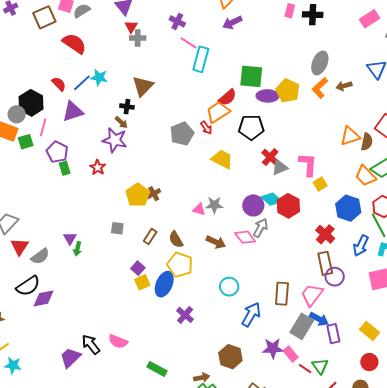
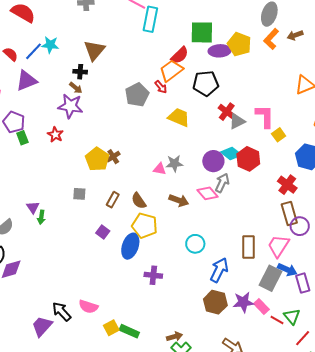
yellow square: (142, 282) -> (111, 328), moved
purple cross: (185, 315) -> (153, 275), turned -30
brown hexagon: (230, 357) -> (215, 302), moved

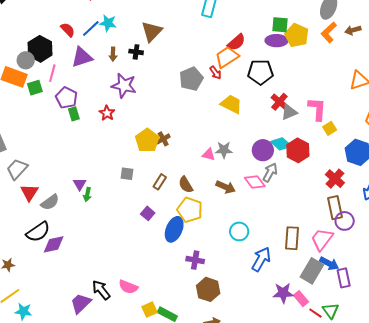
green square: (202, 32) -> (280, 25), moved, size x0.7
brown arrow: (76, 88) -> (113, 54), moved, turned 48
brown hexagon: (215, 302) -> (208, 289), moved

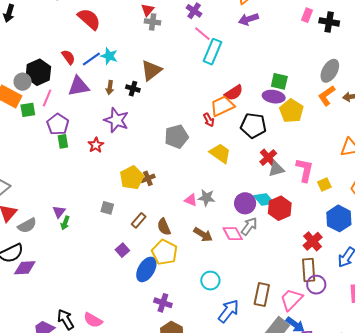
yellow pentagon: (297, 35) -> (291, 111), moved
gray pentagon: (191, 79) -> (176, 137), moved
yellow square: (330, 128) -> (324, 185), moved

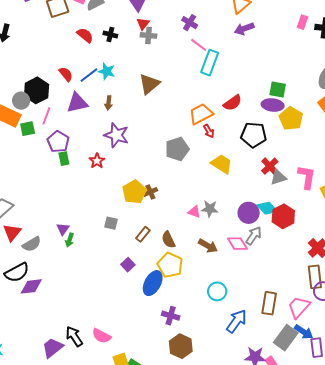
red semicircle: (89, 19) -> (85, 35), size x0.7
black cross: (133, 89) -> (110, 35), moved
orange trapezoid: (222, 106) -> (201, 114), moved

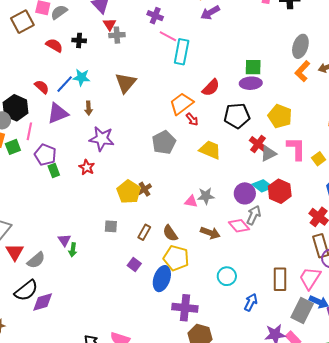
yellow pentagon: (291, 118) -> (280, 116), moved
purple cross: (171, 316) -> (185, 308), size x1.4
blue arrow: (236, 321) -> (251, 302), size x0.7

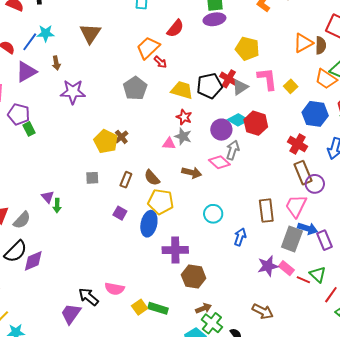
black pentagon: (237, 116) -> (210, 86), moved
red star: (87, 167) -> (184, 117), moved
gray star: (206, 196) -> (183, 136), turned 30

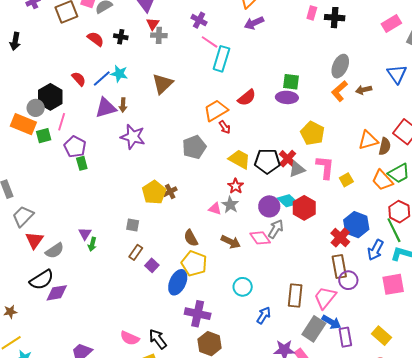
purple triangle: (26, 72) -> (106, 108), moved
blue hexagon: (315, 114) -> (356, 225), moved
brown rectangle: (126, 180) -> (136, 252), moved
black arrow: (88, 297) -> (158, 339), moved

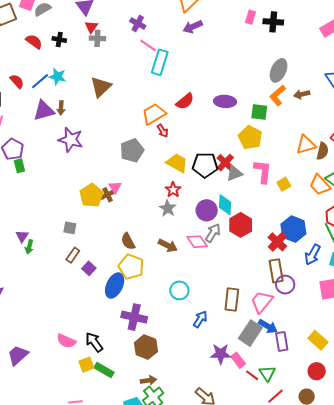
green square: (291, 82) -> (259, 112), moved
cyan diamond: (288, 201) -> (225, 205), turned 50
red hexagon: (304, 208) -> (241, 225), moved
pink triangle: (215, 209) -> (115, 187), moved, turned 40

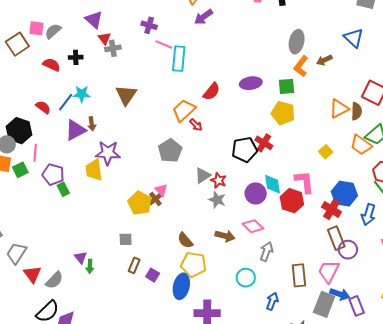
yellow trapezoid: (177, 163) -> (94, 170), moved, turned -115
pink L-shape: (263, 172) -> (304, 182), moved
gray triangle: (235, 173) -> (203, 175), moved
gray arrow: (213, 233) -> (266, 252), moved

